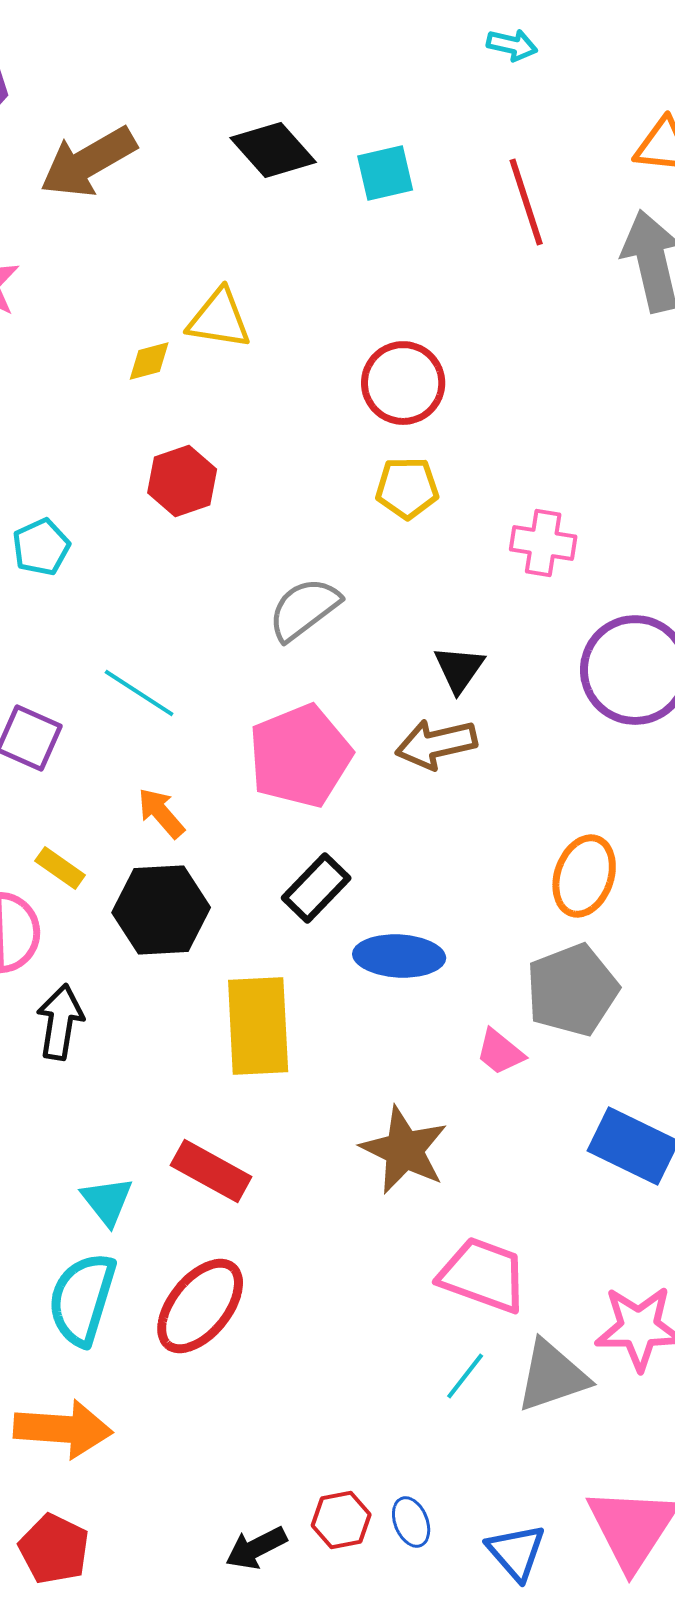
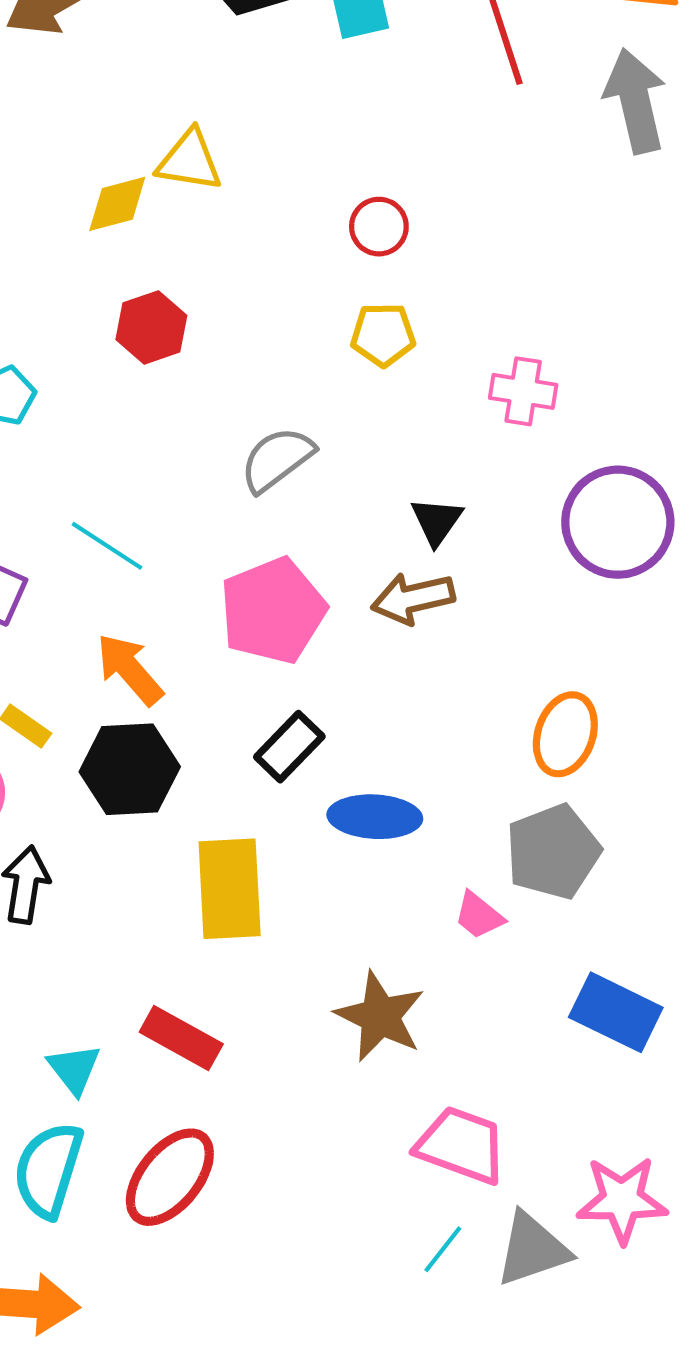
yellow diamond: (149, 361) -> (117, 204), size x1.4
red circle: (403, 383) -> (379, 227), size x0.7
orange arrow: (161, 813) -> (130, 669), size x1.4

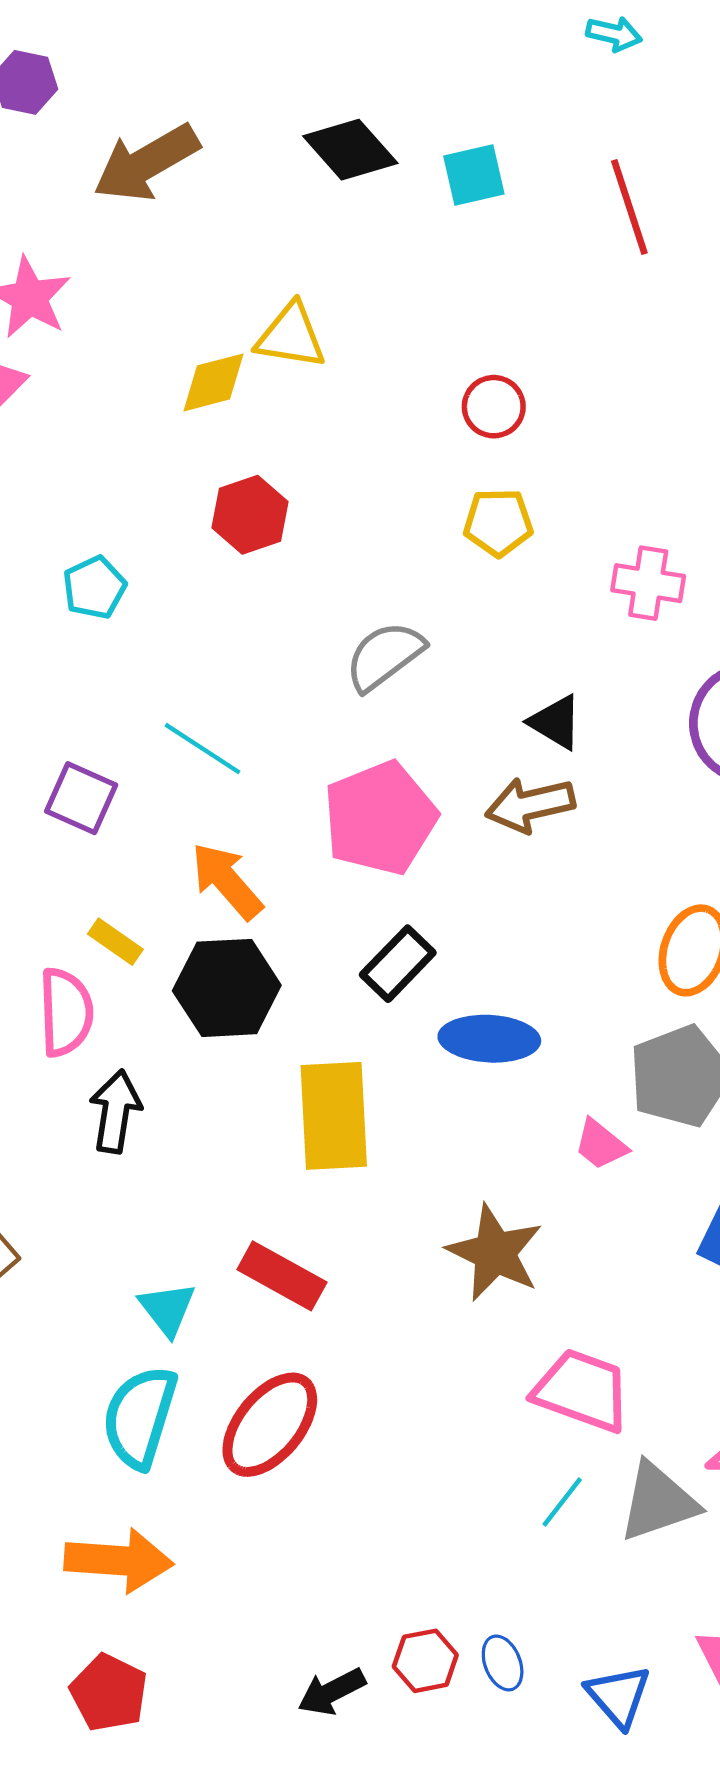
black triangle: (437, 521) -> (555, 722), turned -34

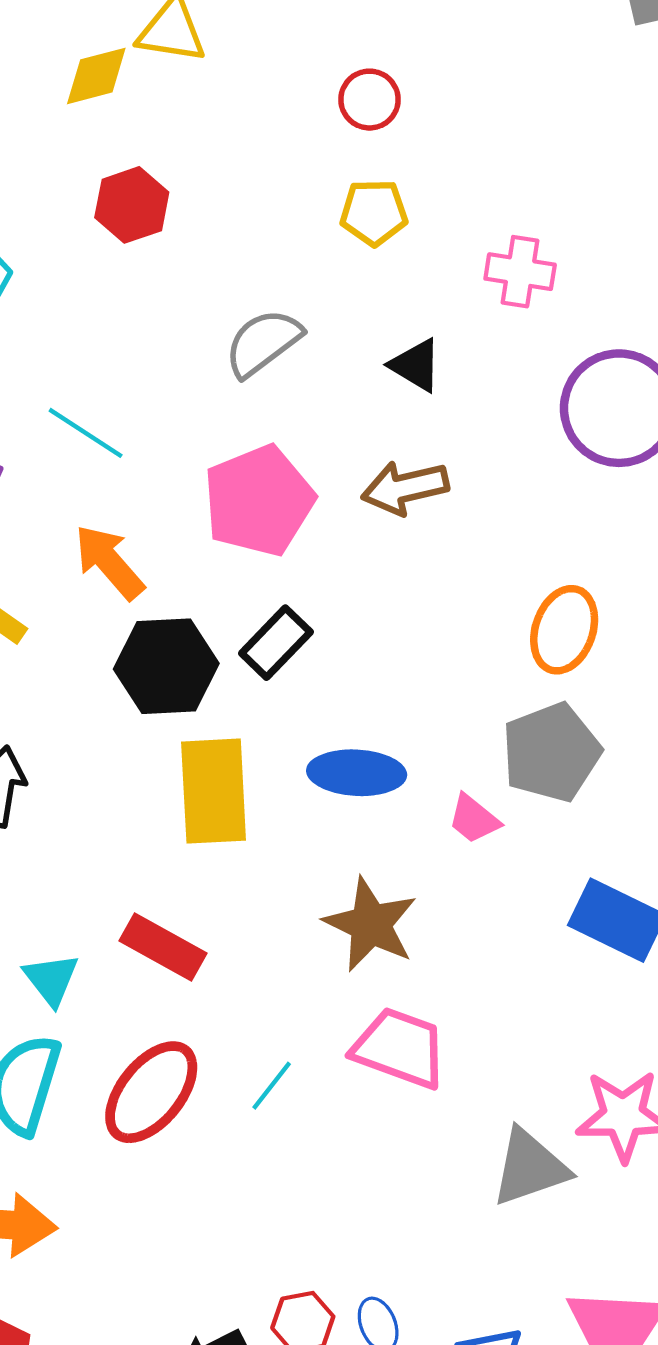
black triangle: (555, 722) -> (416, 365), moved
black hexagon: (227, 988) -> (166, 666), moved
blue ellipse: (489, 1039) -> (357, 773), moved
pink trapezoid: (582, 1391) -> (400, 1048), moved
cyan line: (562, 1502) -> (272, 1086), moved

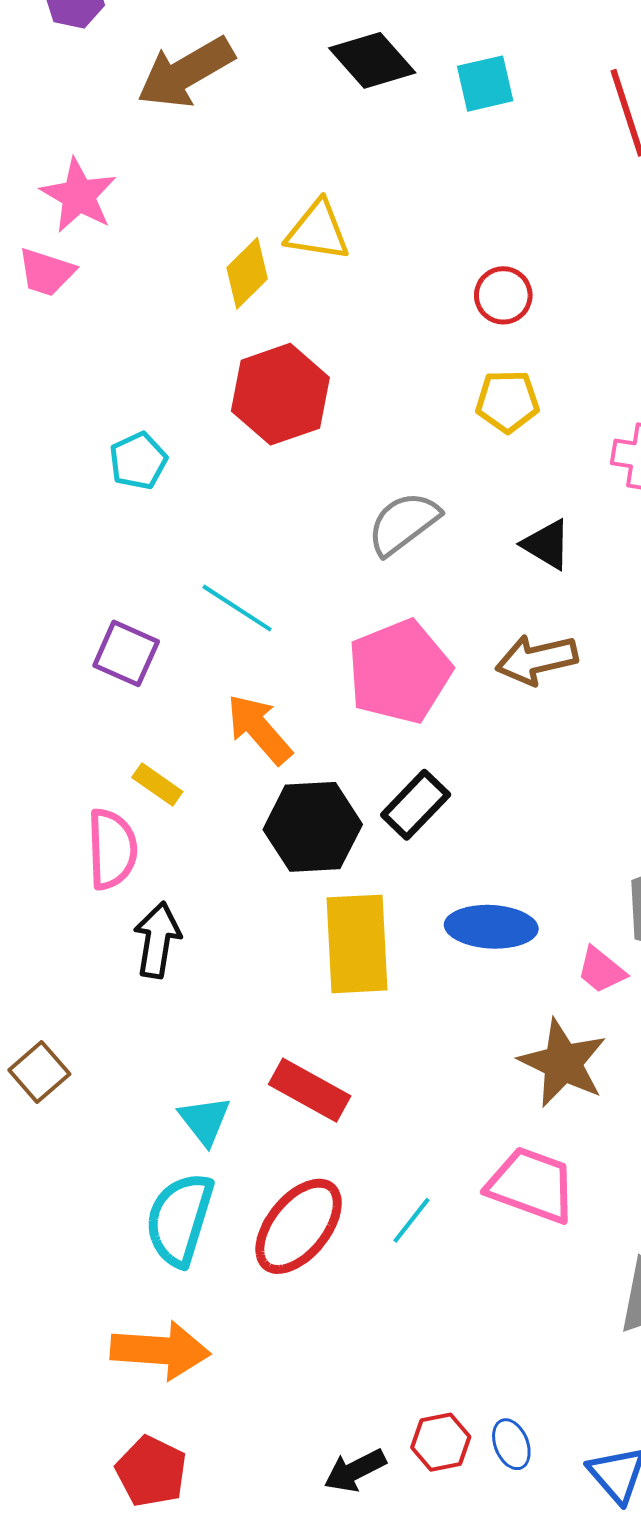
yellow diamond: (96, 76) -> (247, 273), turned -30
red hexagon: (132, 205) -> (280, 394), size x1.4
brown star: (371, 924) -> (563, 1063), moved

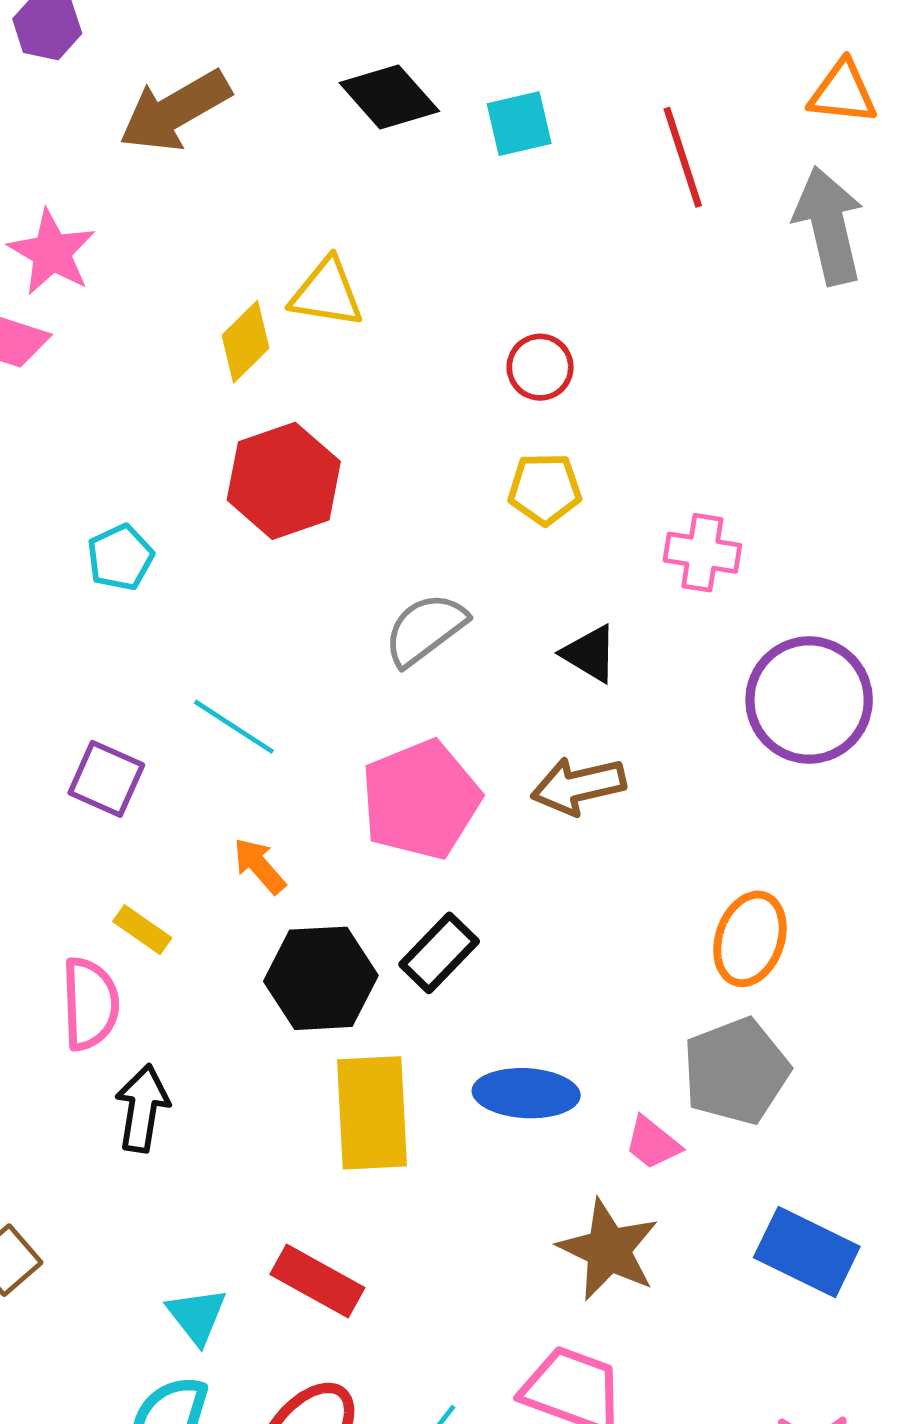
orange arrow: (259, 729) -> (259, 866), size x0.7

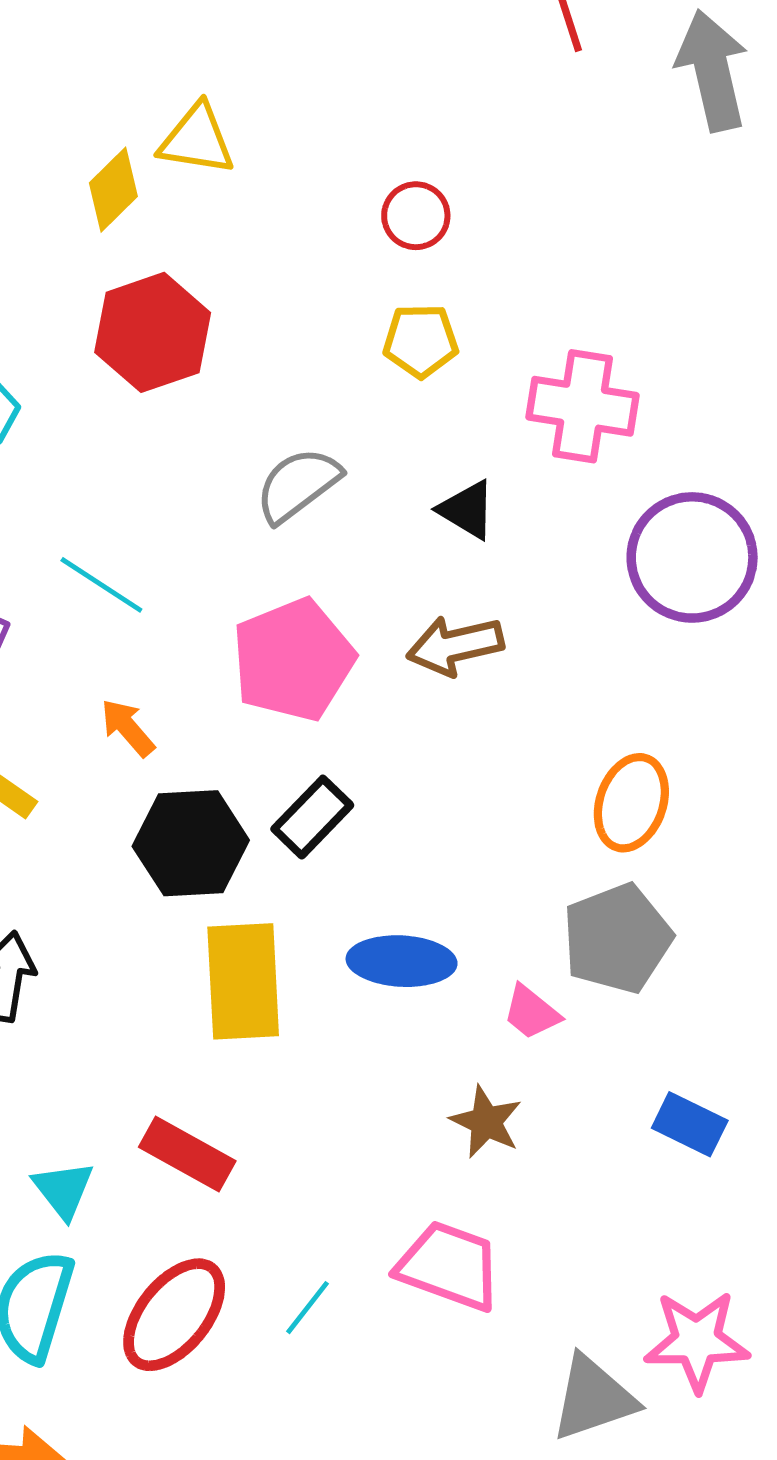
pink cross: (702, 553) -> (583, 406), size x1.4
brown star: (608, 1250) -> (486, 1122), size x0.7
blue rectangle: (807, 1252) -> (690, 1124), size x0.7

